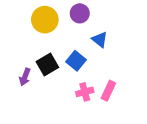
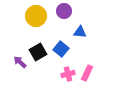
blue triangle: (100, 40) -> (80, 32), turned -32
purple arrow: (25, 77) -> (20, 62), turned 112

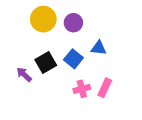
purple circle: (64, 11) -> (73, 23), moved
blue triangle: (80, 32) -> (99, 48), moved

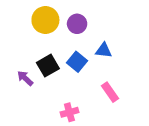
pink rectangle: (105, 88) -> (110, 92), turned -60
pink cross: (82, 89) -> (69, 112), moved

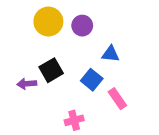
blue square: (77, 62) -> (92, 80), moved
purple arrow: (25, 78) -> (27, 84), turned -48

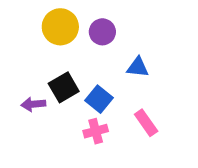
blue square: (92, 80) -> (99, 99), moved
pink cross: (74, 120) -> (96, 131), moved

